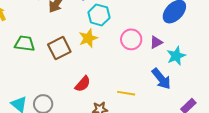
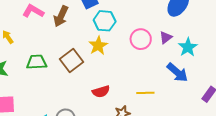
red semicircle: (83, 84) -> (101, 92), turned 42

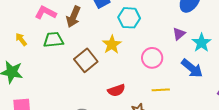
cyan hexagon: (105, 21) -> (129, 18), moved
pink circle: (141, 39) -> (152, 58), moved
green trapezoid: (37, 62) -> (54, 40), moved

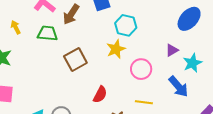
yellow star: (112, 45) -> (116, 49), moved
red semicircle: (116, 90) -> (100, 94), turned -54

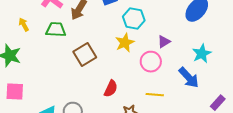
purple triangle: (172, 50) -> (164, 42), moved

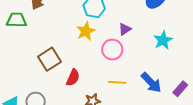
brown square: (85, 55) -> (49, 59), moved
blue arrow: (189, 78) -> (151, 83), moved

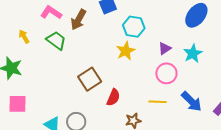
green trapezoid: (16, 20) -> (56, 40), turned 35
cyan star: (163, 40) -> (193, 53), moved
pink circle: (112, 50) -> (166, 73), moved

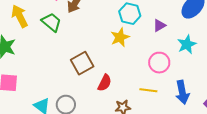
yellow arrow: (24, 37) -> (20, 16), size x1.6
purple triangle: (165, 48) -> (159, 26), moved
blue arrow: (192, 102) -> (182, 92), turned 30

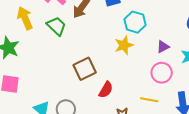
purple triangle: (159, 26) -> (163, 47), moved

